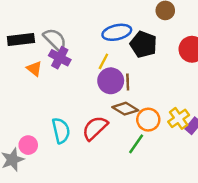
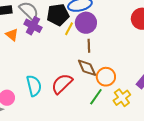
black pentagon: (143, 44) -> (58, 15), moved, turned -30
purple circle: (111, 81) -> (86, 23), moved
brown diamond: (125, 109) -> (87, 68), turned 35
yellow cross: (179, 118) -> (122, 98), moved

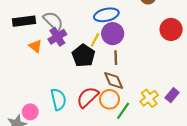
black pentagon: (58, 15) -> (83, 56), moved, turned -30
purple cross: (33, 26) -> (57, 37), turned 30
orange circle: (106, 77) -> (110, 99), moved
yellow cross: (122, 98) -> (149, 98), moved

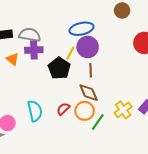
gray semicircle: (53, 21) -> (30, 35), turned -35
purple cross: (57, 37) -> (34, 50), turned 30
red semicircle: (88, 97) -> (63, 109), size x0.6

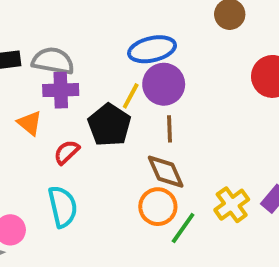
orange triangle: (13, 59) -> (30, 123), moved
red semicircle: (63, 109) -> (67, 152), moved

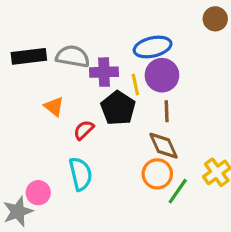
purple cross: (61, 90) -> (104, 72), moved
yellow line: (131, 96) -> (135, 85), turned -40

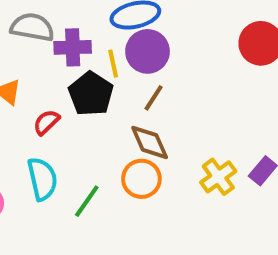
brown line: (167, 111) -> (154, 98), turned 35
green line: (178, 191) -> (87, 201), moved

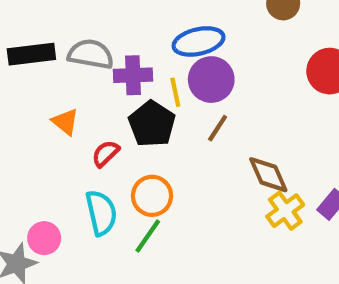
brown diamond: (150, 142) -> (268, 175), moved
orange circle: (141, 179) -> (152, 196), moved

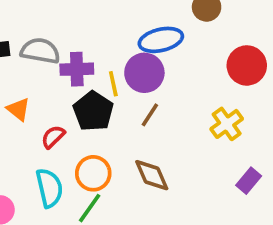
blue ellipse: (199, 41) -> (161, 40), moved
brown diamond: (268, 175) -> (152, 175), moved
yellow cross: (285, 211) -> (227, 124), moved

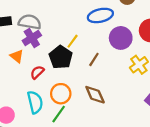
purple cross: (77, 69) -> (32, 38), moved, turned -30
purple circle: (144, 73) -> (121, 38), moved
yellow line: (113, 84) -> (73, 41), turned 48

